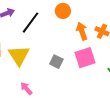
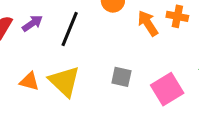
pink square: (85, 58) -> (167, 89), moved

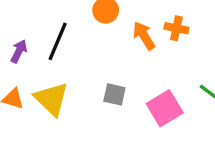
purple arrow: (32, 23) -> (19, 51), moved, turned -30

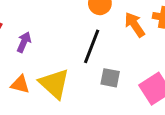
black line: (58, 41) -> (92, 46), moved

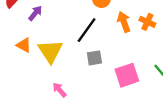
gray square: (110, 78) -> (94, 58), turned -35

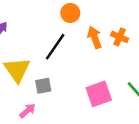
gray square: (94, 58) -> (43, 86), moved
pink arrow: (60, 90) -> (27, 111), turned 91

